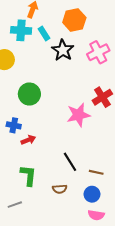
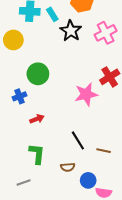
blue cross: (14, 125) -> (19, 96), moved, turned -32
blue circle: (92, 194) -> (88, 180), moved

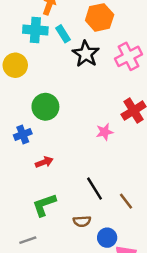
pink star: (86, 94) -> (105, 132), size x0.6
brown line: (104, 151) -> (126, 201), turned 40
green L-shape: (37, 154) -> (44, 205), turned -115

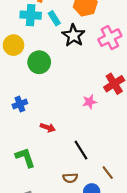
green circle: (45, 107) -> (39, 62), moved
red arrow: (44, 162) -> (48, 128), moved, turned 40
brown line: (126, 201) -> (108, 173), moved
green L-shape: (44, 205) -> (25, 158), moved, turned 90

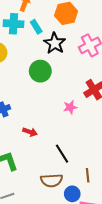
green circle: (39, 62) -> (40, 71), moved
brown line: (108, 173) -> (88, 175), turned 32
brown semicircle: (70, 178) -> (52, 180), size x1.5

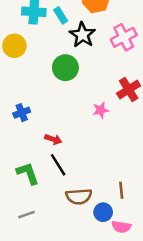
black line: (62, 154) -> (58, 165), moved

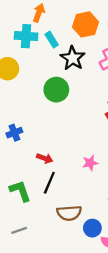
pink star: (101, 110) -> (90, 163), moved
black line: (58, 165) -> (49, 183), turned 55

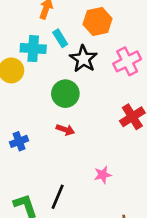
cyan cross: (26, 36) -> (33, 49), moved
red arrow: (45, 158) -> (65, 130), moved

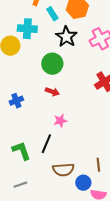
cyan rectangle: (60, 38) -> (52, 14), moved
pink star: (103, 175) -> (60, 121), moved

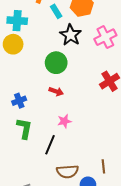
cyan cross: (27, 29) -> (17, 21), moved
green L-shape: (21, 151) -> (24, 128), moved, turned 30

